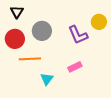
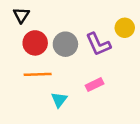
gray circle: (42, 31) -> (65, 44), moved
red circle: (15, 39) -> (35, 43), moved

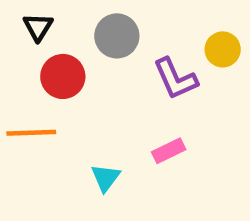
gray circle: (65, 44) -> (117, 36), moved
orange line: (38, 74) -> (31, 133), moved

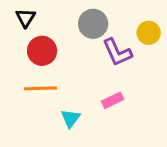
gray circle: (117, 36) -> (93, 24), moved
orange line: (31, 133) -> (41, 88), moved

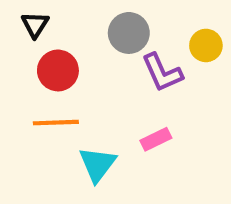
cyan triangle: (71, 118) -> (98, 164), size x1.4

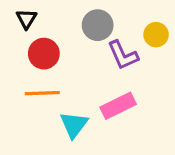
pink rectangle: (156, 139) -> (118, 106), size x1.5

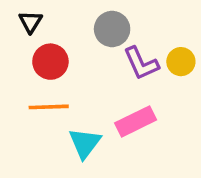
yellow circle: (156, 35) -> (181, 62), moved

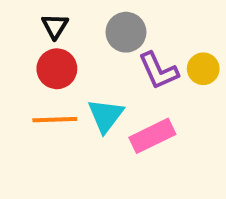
black triangle: (31, 22) -> (55, 26), moved
cyan triangle: (85, 143) -> (106, 116), moved

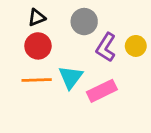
black triangle: (55, 26) -> (37, 17), turned 36
purple L-shape: (158, 71) -> (106, 47), turned 56

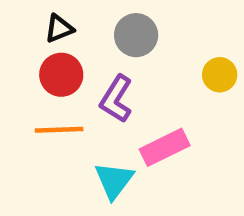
purple L-shape: (106, 47) -> (116, 99), moved
cyan triangle: (71, 77) -> (114, 180), moved

